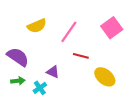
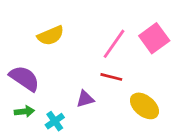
pink line: (69, 32) -> (114, 44), moved
purple triangle: (53, 72) -> (85, 99), moved, turned -40

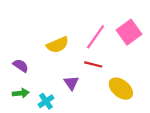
yellow semicircle: (51, 36) -> (58, 45), moved
purple semicircle: (24, 78) -> (21, 66), size x0.6
purple triangle: (85, 99) -> (71, 83), turned -49

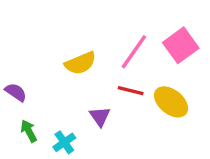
purple semicircle: (21, 66) -> (16, 92), moved
yellow ellipse: (121, 89) -> (171, 102), moved
green arrow: (21, 93) -> (29, 131), turned -112

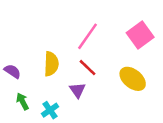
pink line: (134, 52) -> (88, 36), moved
yellow semicircle: (80, 63) -> (51, 64), moved, turned -65
red line: (131, 91) -> (88, 68), moved, turned 30

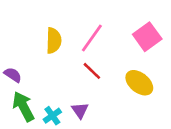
yellow semicircle: (51, 64) -> (54, 41), moved
purple triangle: (78, 90) -> (80, 110), moved
green arrow: (22, 101) -> (23, 106), size x1.6

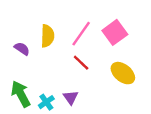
pink square: (147, 37) -> (115, 32), moved
purple semicircle: (13, 75) -> (22, 49), moved

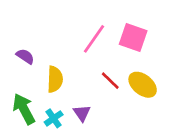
pink square: (115, 32) -> (133, 37), turned -35
yellow semicircle: (47, 36) -> (55, 79), moved
red line: (81, 63) -> (110, 81), moved

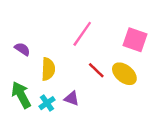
pink square: (133, 37) -> (135, 40), moved
purple triangle: (82, 113) -> (72, 98), turned -35

